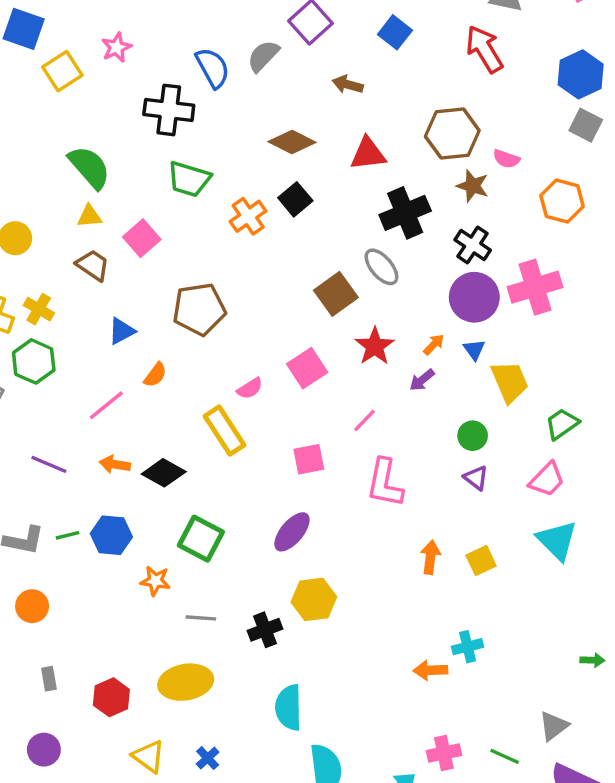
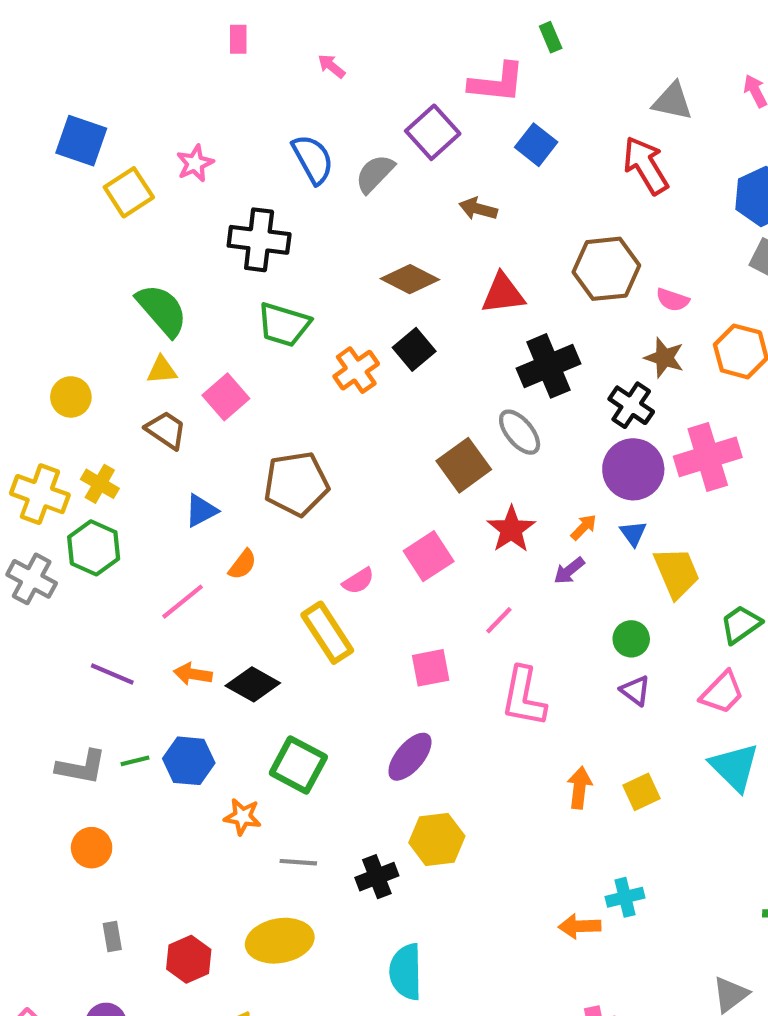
blue semicircle: (213, 68) -> (313, 159), moved
brown star: (473, 186) -> (664, 358), moved

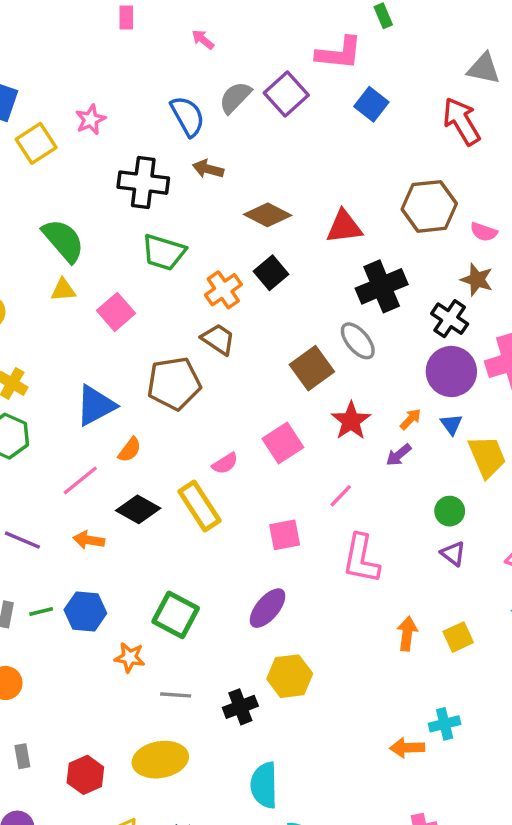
gray semicircle: (375, 174) -> (235, 97), moved
brown arrow: (478, 209) -> (208, 169), moved
brown trapezoid: (166, 430) -> (218, 339), moved
blue triangle: (201, 511) -> (96, 406), size x1.5
black diamond: (253, 684) -> (138, 509), moved

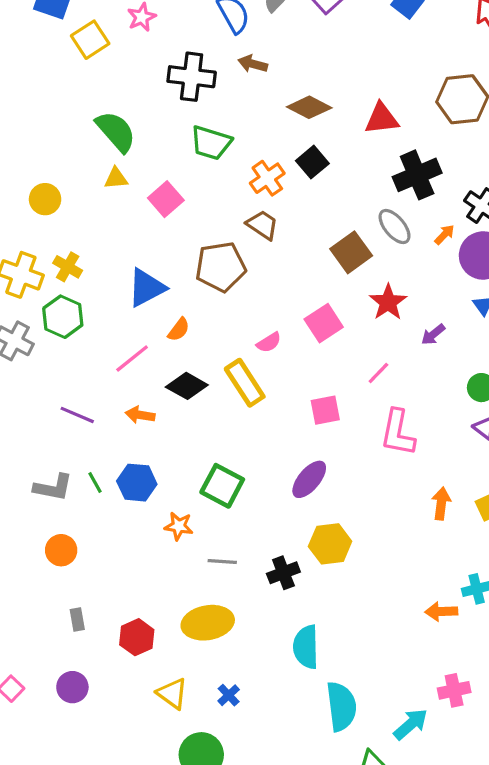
orange arrow: (411, 419) -> (444, 235), moved
green line: (41, 612) -> (95, 483), turned 75

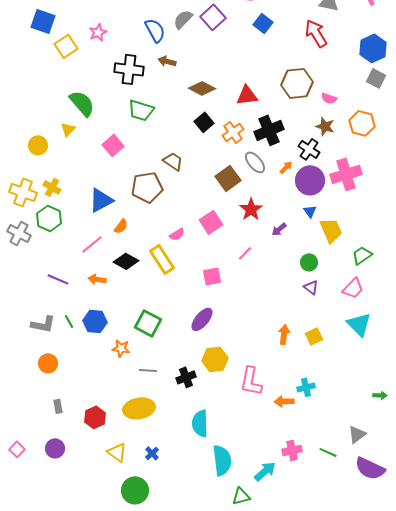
yellow triangle: (116, 178) -> (68, 129), moved, turned -42
orange cross: (267, 178) -> (233, 132), moved
pink L-shape: (398, 433) -> (251, 381), moved

